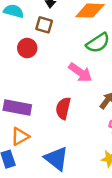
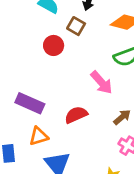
red semicircle: (63, 108) -> (76, 115), turned 40
orange triangle: (20, 136) -> (39, 136), moved

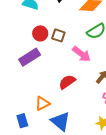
brown square: (76, 26) -> (58, 35), moved
purple rectangle: (30, 103) -> (30, 57), moved, turned -45

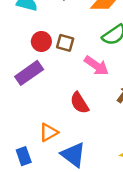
red semicircle: (67, 82) -> (79, 103), turned -84

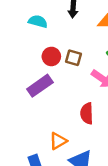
red semicircle: (79, 103) -> (87, 113), turned 30

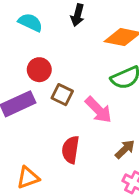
brown square: (73, 58) -> (62, 95), moved

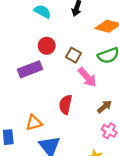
brown square: (62, 95) -> (73, 55), moved

